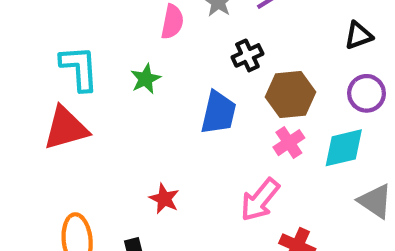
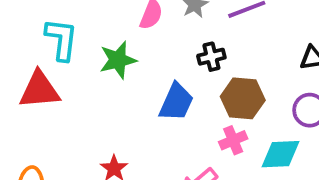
green star: (146, 79) -> (118, 60), size x1.4

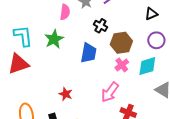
black cross: (211, 57) -> (100, 26), turned -32

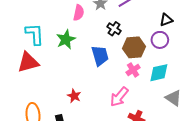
purple circle: (156, 40) -> (160, 40), moved
blue trapezoid: (89, 53) -> (100, 56), turned -30

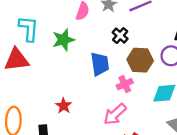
pink cross: (133, 70) -> (125, 84), moved

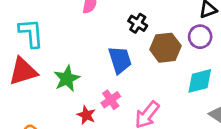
green star: (63, 40) -> (67, 79), moved
pink cross: (125, 84) -> (111, 100), moved

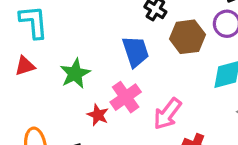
red triangle: (23, 71) -> (25, 66), size x0.6
pink cross: (111, 100) -> (126, 97), size x1.4

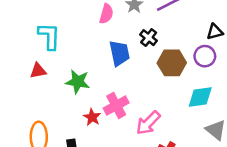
blue trapezoid: (136, 51) -> (119, 53), moved
green star: (75, 74) -> (78, 82), turned 30

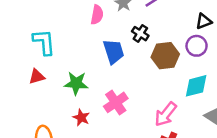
red star: (92, 117) -> (81, 118), moved
pink arrow: (148, 123) -> (166, 114), moved

